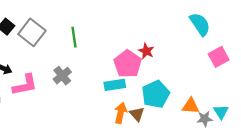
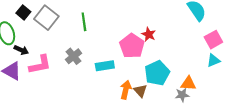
cyan rectangle: (115, 85) -> (105, 66), moved
cyan triangle: (221, 112) -> (213, 60), moved, turned 40
gray star: (205, 119) -> (182, 95), moved

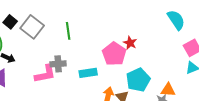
gray cross: (73, 56) -> (58, 64), turned 35
pink L-shape: (40, 65) -> (45, 74), moved

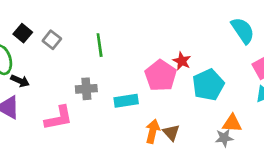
gray square: (32, 27) -> (52, 40), size x0.6
pink L-shape: (45, 74) -> (58, 118), moved
cyan pentagon: (138, 80) -> (208, 85), moved

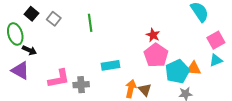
pink pentagon: (161, 76) -> (156, 55), moved
cyan pentagon: (208, 85) -> (177, 71), moved
gray cross: (86, 89) -> (81, 85), moved
orange triangle: (232, 123) -> (194, 68), moved

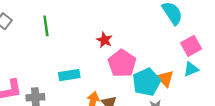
red star: (153, 35) -> (104, 40), moved
orange triangle: (194, 68) -> (165, 79), turned 42

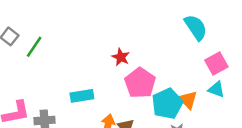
green line: (46, 26) -> (34, 47), moved, turned 42
cyan triangle: (191, 69) -> (216, 89), turned 42

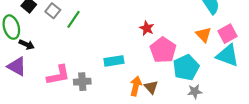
cyan triangle: (216, 89) -> (228, 55), size x1.6
orange triangle: (188, 100) -> (203, 35), moved

